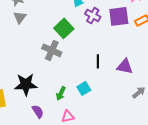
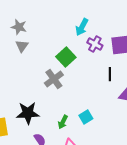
gray cross: (52, 50) -> (54, 79), turned 30
black line: (98, 61) -> (110, 74), moved

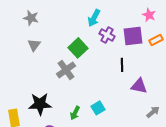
gray triangle: (22, 46) -> (34, 45), moved

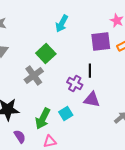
purple cross: (107, 35) -> (75, 84), moved
purple triangle: (139, 86) -> (92, 100), moved
green arrow: (75, 113) -> (43, 118), size x1.5

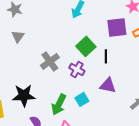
green square: (46, 54) -> (86, 46), moved
purple cross: (75, 84) -> (77, 69), moved

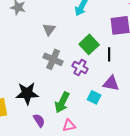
gray triangle: (18, 36) -> (49, 29), moved
gray cross: (50, 61) -> (53, 59), turned -30
cyan square: (82, 99) -> (94, 97), moved, turned -32

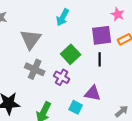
gray triangle: (49, 29) -> (31, 39), size x1.6
black line: (109, 54) -> (100, 59), moved

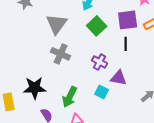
green square: (71, 54) -> (97, 26), moved
purple cross: (62, 77) -> (100, 62), moved

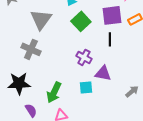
gray cross: (61, 54) -> (31, 49), moved
cyan square: (102, 92) -> (86, 87), turned -32

